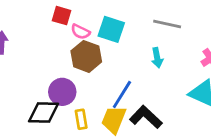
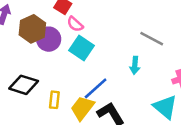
cyan square: (111, 29) -> (82, 48), moved
brown hexagon: (86, 56) -> (32, 29), moved
purple circle: (62, 92) -> (49, 39), moved

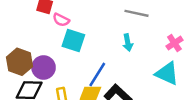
brown hexagon: (32, 29) -> (20, 62), moved
purple circle: (49, 39) -> (44, 67), moved

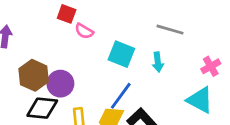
cyan square: (73, 41) -> (121, 54), moved

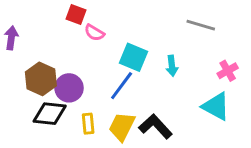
gray line: (170, 30) -> (201, 25), moved
blue line: (121, 96) -> (122, 86), moved

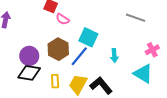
cyan arrow: (172, 66) -> (114, 56), moved
brown hexagon: (41, 79) -> (58, 49), moved
purple circle: (69, 88) -> (29, 56), moved

